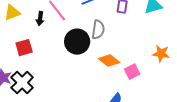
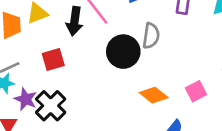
black arrow: (40, 19) -> (74, 21), size x1.5
orange diamond: (109, 61) -> (154, 95), moved

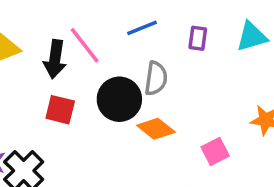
red square: (53, 60) -> (60, 110), moved, turned 30
orange diamond: (154, 95) -> (156, 129), moved

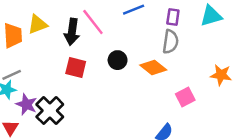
gray semicircle: (156, 78) -> (170, 42), moved
black circle: (119, 99) -> (118, 60), size x0.6
orange diamond: (156, 129) -> (153, 67), moved

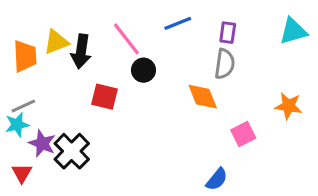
cyan triangle: (211, 16) -> (293, 31), moved
black arrow: (72, 32) -> (81, 51), moved
black circle: (118, 60) -> (143, 70), moved
orange diamond: (153, 67) -> (203, 97), turned 30

